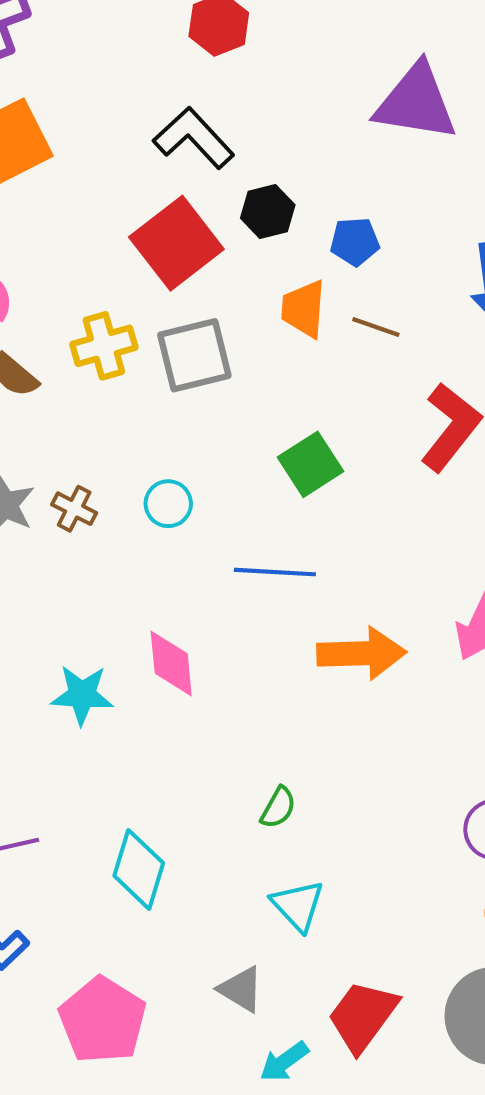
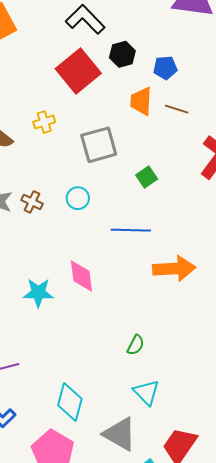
yellow cross: (104, 346) -> (44, 122), size x0.7
gray square: (194, 355) -> (99, 145), moved
green square: (310, 464) -> (147, 177), size x0.7
cyan diamond: (139, 869) -> (70, 402), moved
gray triangle: (241, 989) -> (120, 434), size x1.5

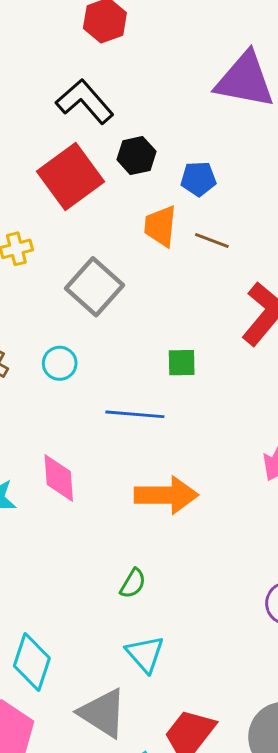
gray square: (99, 145) -> (95, 287), turned -36
green square: (147, 177) -> (182, 363), moved, turned 30
orange arrow: (174, 269) -> (166, 495), moved

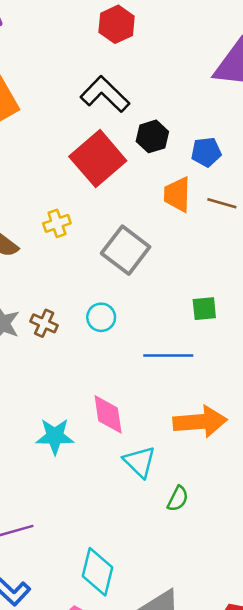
cyan triangle: (145, 654) -> (140, 462), moved

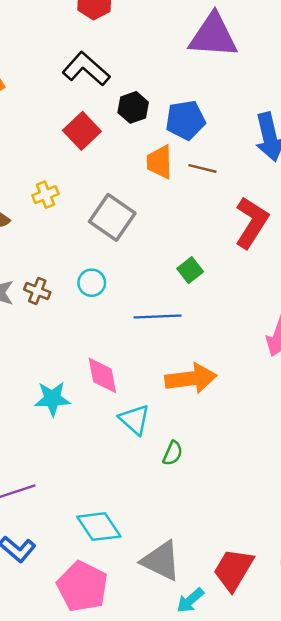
blue pentagon: (206, 152) -> (185, 120), size x1.4
red square: (98, 159) -> (82, 131), size x0.7
green square: (204, 309) -> (190, 270), turned -30
cyan diamond: (97, 572) -> (99, 527), turned -45

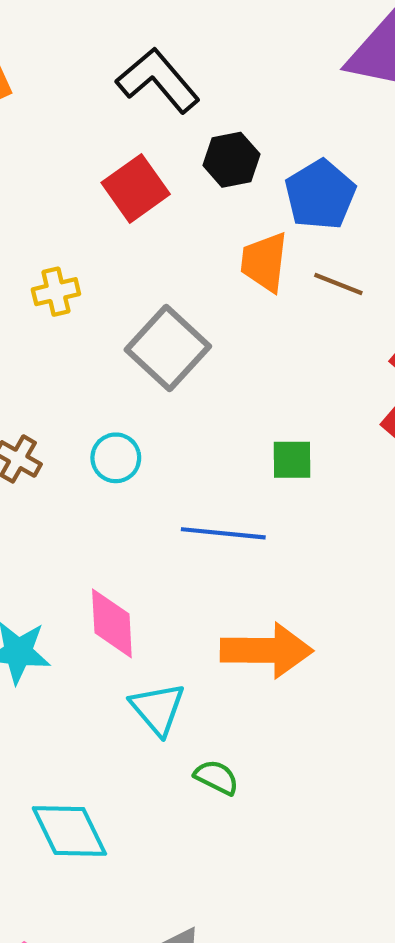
blue pentagon: (185, 120) -> (320, 195), turned -30
green square: (190, 270) -> (292, 460), turned 30
green semicircle: (173, 453) -> (216, 777), turned -95
cyan diamond: (99, 527) -> (69, 831), moved

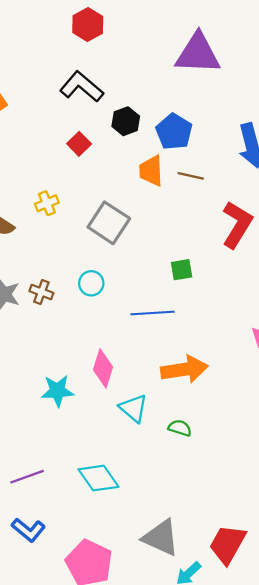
red square: (136, 188) -> (79, 144), size x0.7
pink diamond: (112, 623) -> (103, 368), turned 30
green semicircle: (216, 777) -> (180, 428), moved

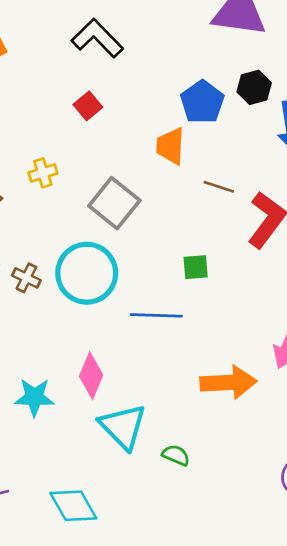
black hexagon: (126, 121) -> (254, 87), moved
brown line: (191, 176) -> (219, 187), moved
cyan circle: (91, 283) -> (87, 273), size x2.0
orange arrow: (184, 369) -> (228, 382), moved
cyan triangle: (134, 408) -> (123, 427), size x1.4

